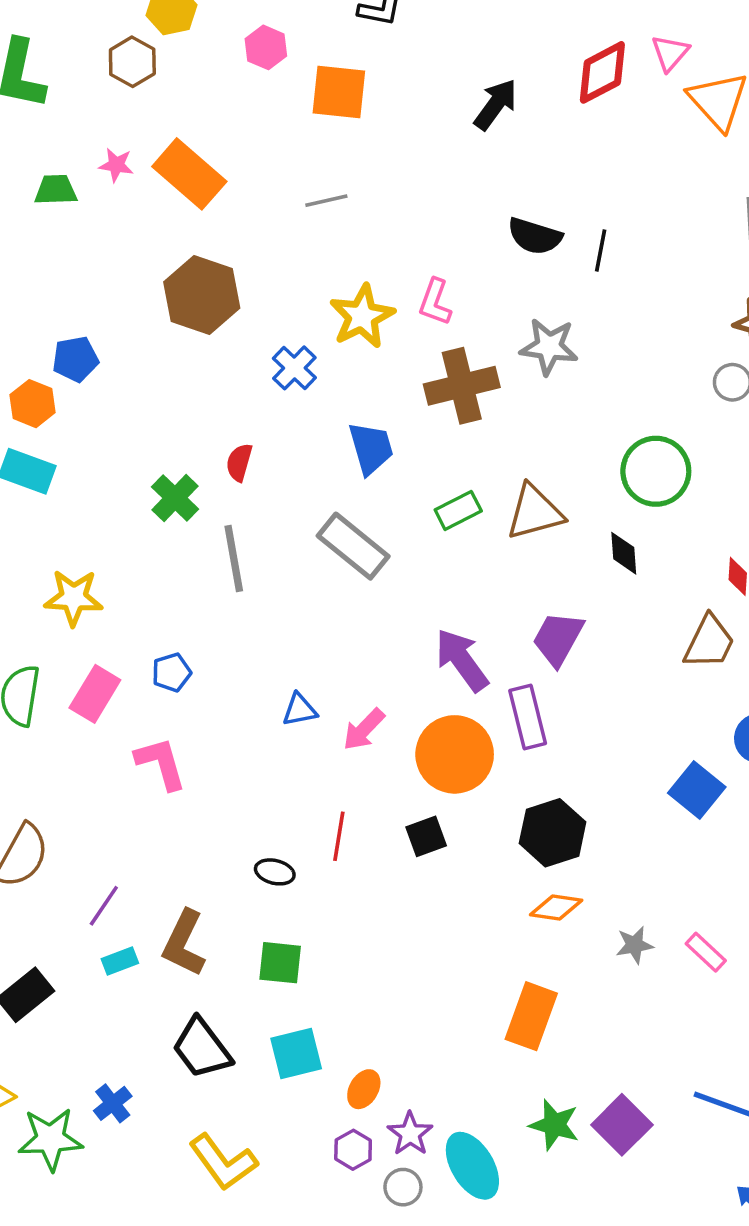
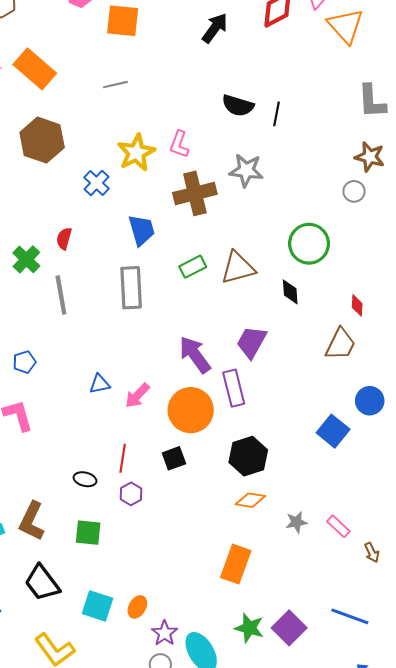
gray rectangle: (353, 546) -> (131, 288), turned 48
cyan square: (296, 1054) -> (98, 606), moved, turned 32
purple hexagon: (353, 1150) -> (131, 494), moved

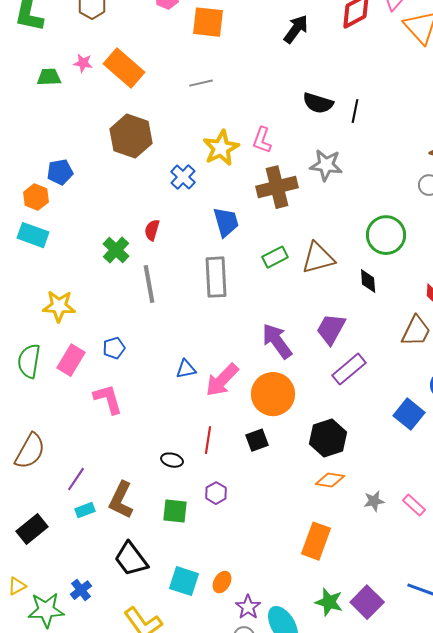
purple rectangle: (234, 388) -> (349, 369), moved, turned 64
pink arrow: (137, 395) -> (222, 380), size x1.4
purple hexagon: (131, 494) -> (216, 493), moved

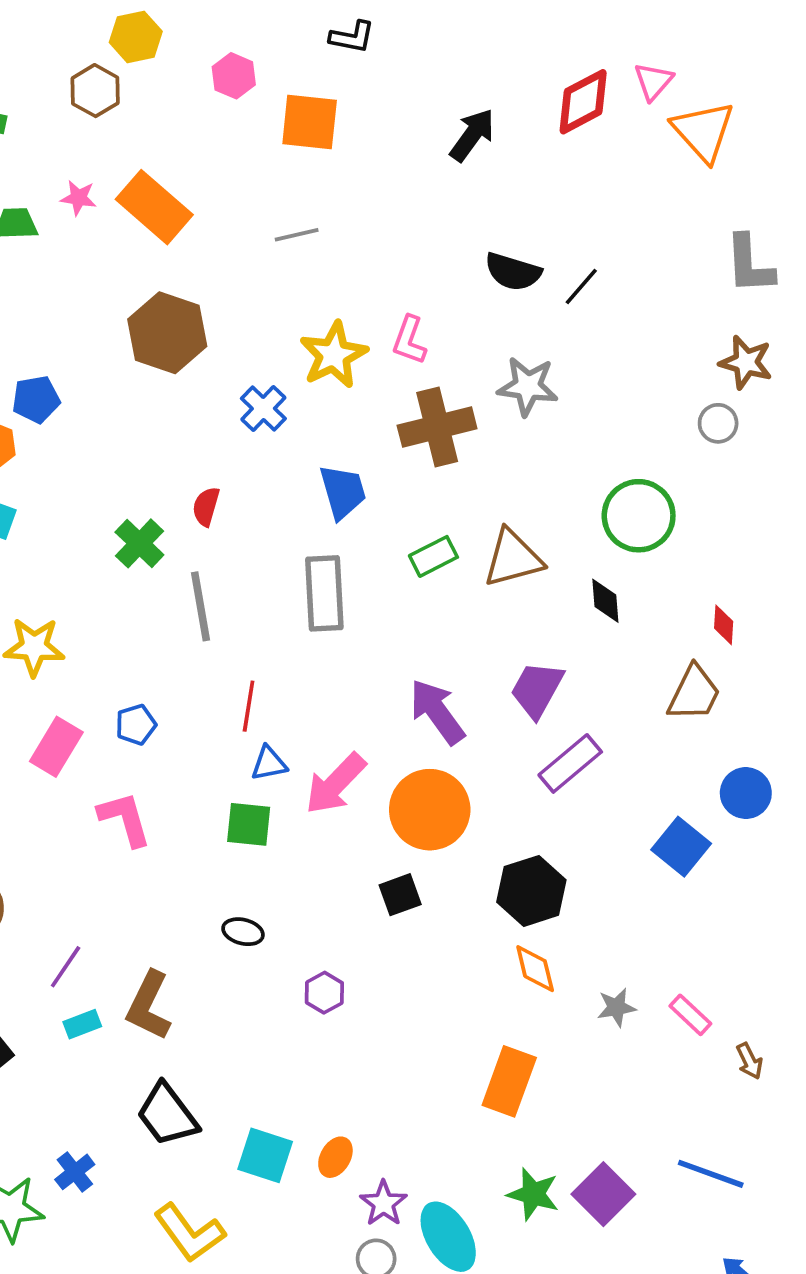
black line: (355, 111) -> (581, 287), turned 30
red line: (208, 440) -> (249, 706), moved
orange diamond: (330, 480) -> (535, 969), turned 68
green square: (175, 511) -> (249, 824), moved

